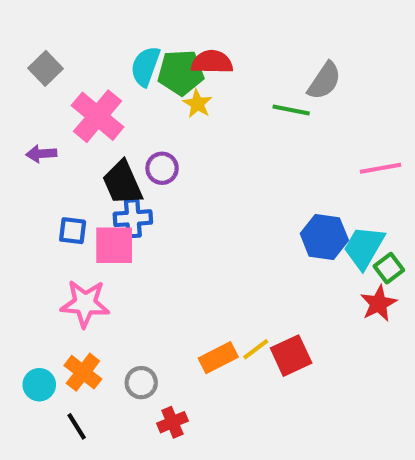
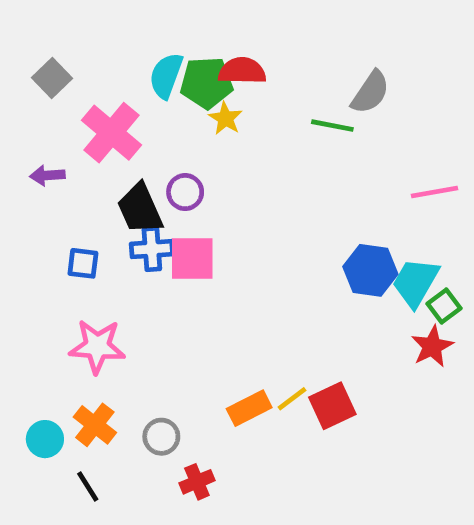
pink square: (114, 245) -> (192, 259), moved

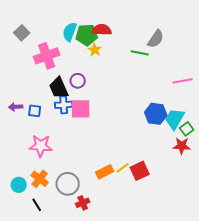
pink cross: (111, 133) -> (47, 56), turned 30
purple arrow: (47, 175) -> (16, 107), moved
red star: (432, 346) -> (182, 146), turned 30
gray circle: (161, 437) -> (68, 184), size x1.5

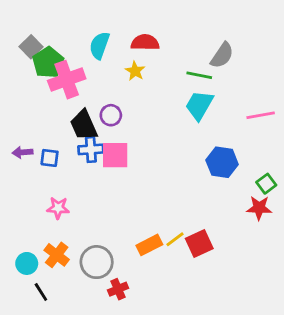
green pentagon: (87, 35) -> (48, 62), moved, turned -30
cyan trapezoid: (175, 119) -> (199, 105), moved
pink star: (41, 146) -> (58, 208), size x0.7
black line: (37, 205) -> (41, 292), moved

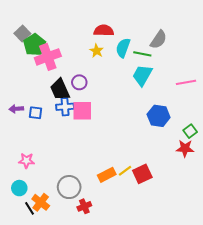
cyan semicircle: (99, 45) -> (123, 48), moved
pink star: (58, 208) -> (26, 161), moved
orange cross: (57, 255) -> (41, 202), moved

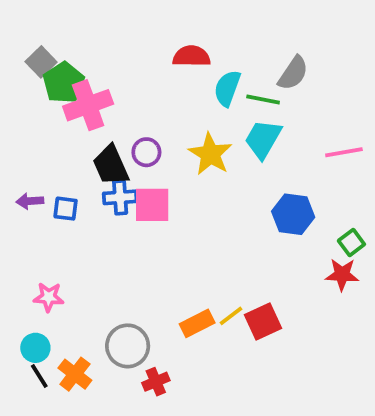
yellow star: (97, 51) -> (210, 154), moved, size x1.6
black line: (29, 208) -> (39, 376), moved

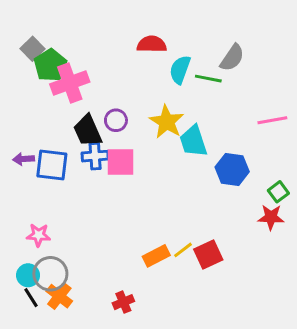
cyan trapezoid: (263, 139) -> (193, 141), moved, turned -48
blue square: (66, 209) -> (52, 165), size x1.6
gray circle: (128, 346) -> (50, 274), moved

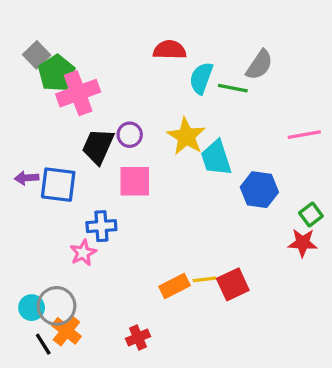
black trapezoid: (88, 131) -> (98, 146), turned 48
blue cross: (95, 156) -> (101, 226), moved
pink star: (38, 235) -> (83, 253), moved, turned -30
yellow line: (183, 250) -> (204, 279), turned 30
black line: (31, 298) -> (43, 344), moved

